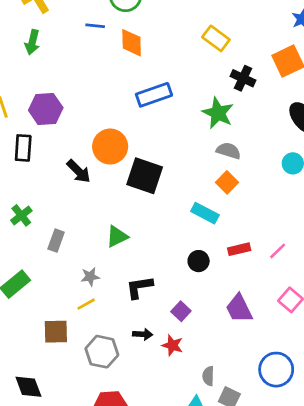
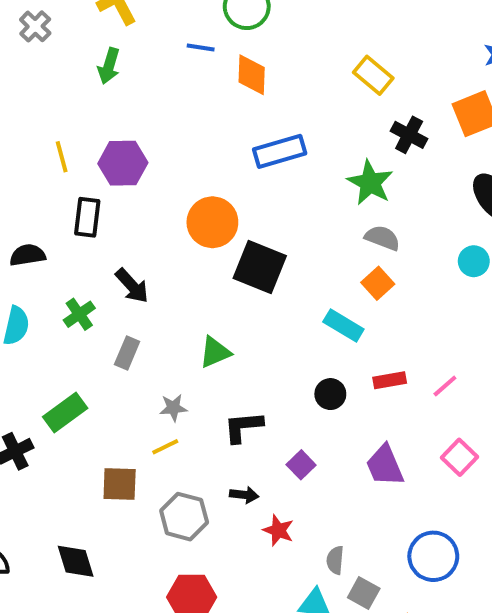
black arrow: (79, 171) -> (132, 286), moved
red star: (172, 345) -> (278, 530), moved

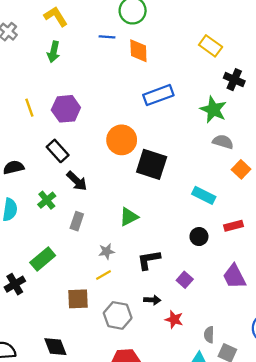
black rectangle: (87, 217) -> (58, 151), moved, turned -45
orange square: (378, 283) -> (241, 169), moved

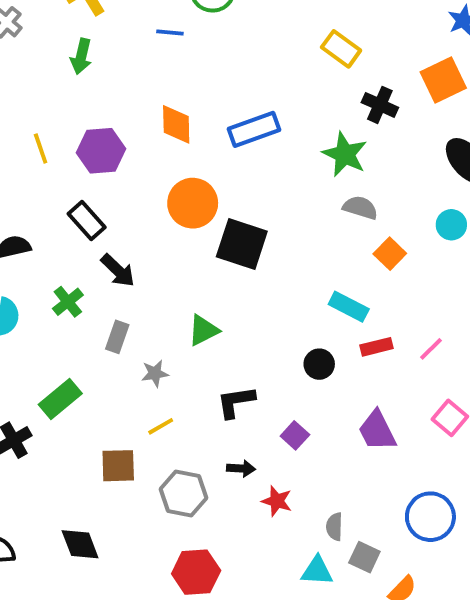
orange diamond: (138, 51) -> (176, 124), moved
cyan rectangle: (204, 195) -> (349, 307), moved
gray star: (107, 251) -> (155, 373), moved

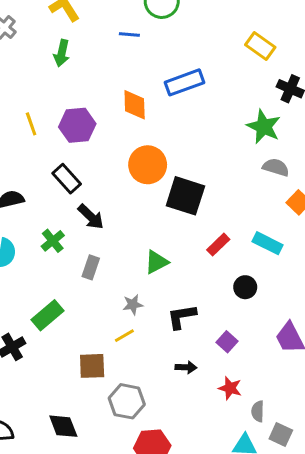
blue rectangle: (254, 129) -> (185, 82), moved
red rectangle: (376, 347) -> (218, 245), moved, turned -30
gray star: (155, 373) -> (133, 305), moved
gray hexagon: (183, 494) -> (127, 401), moved
red star: (277, 501) -> (230, 388), moved

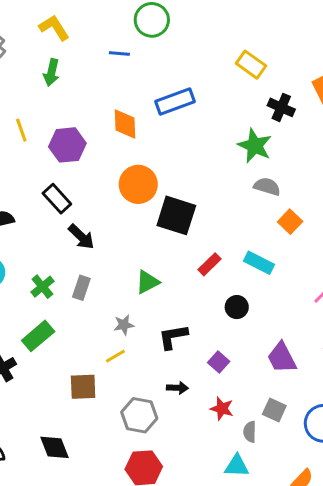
yellow line: (31, 124) -> (21, 130), moved
green cross: (53, 241) -> (42, 287), moved
gray hexagon: (127, 401) -> (139, 415), moved
gray square: (281, 434) -> (274, 410), moved

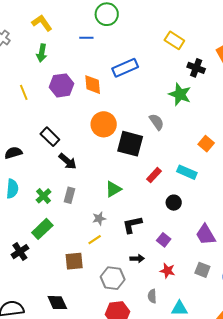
purple hexagon: (67, 145) -> (62, 85), moved
gray semicircle: (267, 186) -> (157, 122), moved, turned 42
gray semicircle: (250, 432) -> (152, 296), moved

